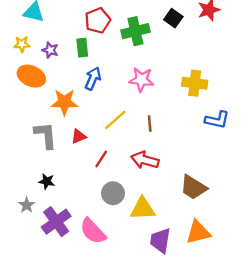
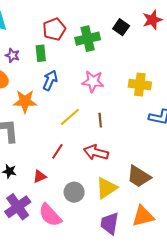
red triangle: (79, 136) -> (40, 176), moved
gray circle: (113, 193) -> (74, 192), moved
yellow triangle: (143, 209) -> (106, 188), moved, turned -30

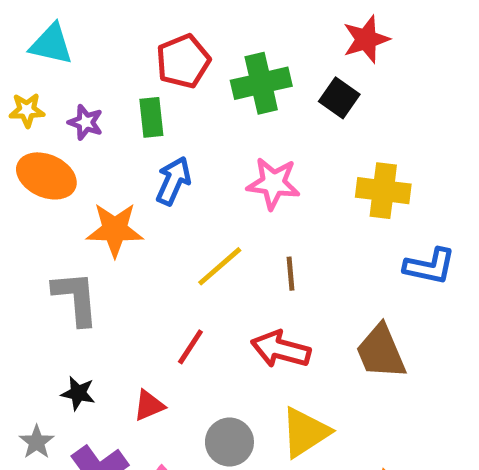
red star: (152, 20) -> (366, 39), moved
black square: (121, 27) -> (339, 98), moved
brown trapezoid: (139, 176) -> (381, 352), moved, turned 35

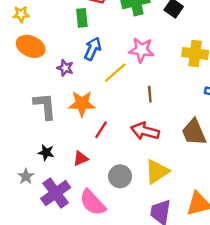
purple star: (85, 122) -> (65, 68), moved
orange star: (115, 230) -> (82, 104), moved
yellow line: (220, 266) -> (115, 73), moved

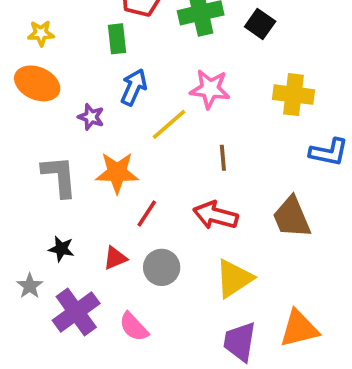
yellow star: (21, 14) -> (41, 33), moved
gray circle: (120, 176) -> (162, 267), moved
pink semicircle: (93, 203) -> (134, 327), size x0.7

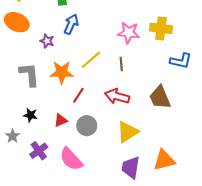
pink star: (210, 89) -> (129, 33), moved
yellow line: (169, 124) -> (91, 60), moved
purple cross: (76, 312) -> (39, 151), size x0.7
pink semicircle: (134, 327) -> (71, 159), size x1.4

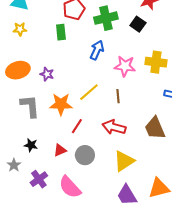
orange ellipse: (17, 22) -> (18, 70), moved, turned -40
blue arrow: (71, 24) -> (97, 50), moved
purple trapezoid: (131, 167) -> (127, 195), turned -40

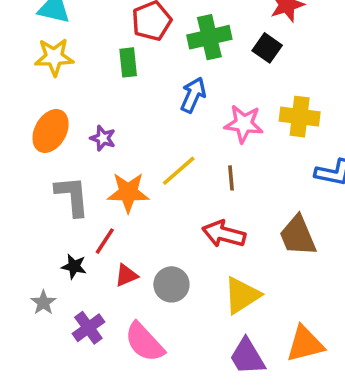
yellow star: (20, 29) -> (54, 57), size x1.5
orange ellipse: (18, 70) -> (51, 131), turned -45
red line: (77, 126) -> (105, 241), moved

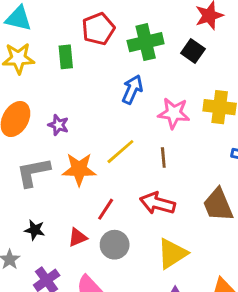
green rectangle: (128, 62) -> (66, 57), moved
gray L-shape: (72, 196) -> (33, 172), turned -96
red line: (105, 241) -> (106, 209), moved

